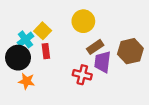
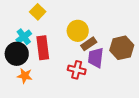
yellow circle: (83, 21) -> (78, 31), moved
yellow square: (43, 31) -> (38, 12), moved
red rectangle: (46, 51) -> (43, 48), size x1.6

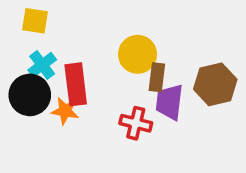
yellow square: (38, 12) -> (35, 21), moved, turned -35
brown rectangle: (89, 44) -> (157, 77), turned -49
orange star: (25, 76) -> (65, 111), moved

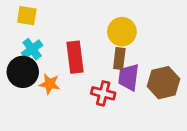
yellow circle: (138, 54) -> (122, 32), moved
red rectangle: (76, 84) -> (75, 57), moved
brown hexagon: (215, 84) -> (163, 83), moved

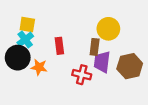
yellow square: (27, 16) -> (27, 25), moved
yellow circle: (122, 32) -> (108, 29), moved
red rectangle: (75, 57) -> (59, 46), size x0.7

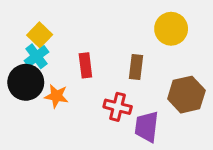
yellow square: (27, 25) -> (40, 35), turned 35
yellow circle: (108, 29) -> (171, 29), moved
purple trapezoid: (102, 62) -> (147, 127), moved

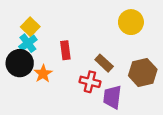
brown rectangle: (136, 67) -> (104, 63), moved, turned -54
orange star: (56, 96) -> (43, 74), turned 30

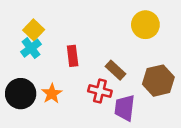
black circle: (20, 63) -> (21, 94), moved
orange star: (43, 74) -> (52, 94), moved

